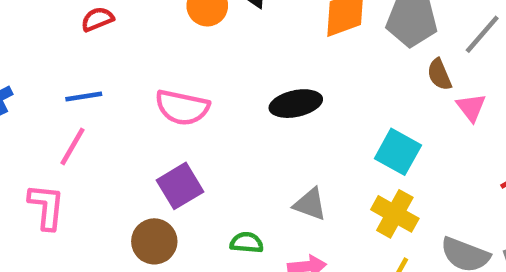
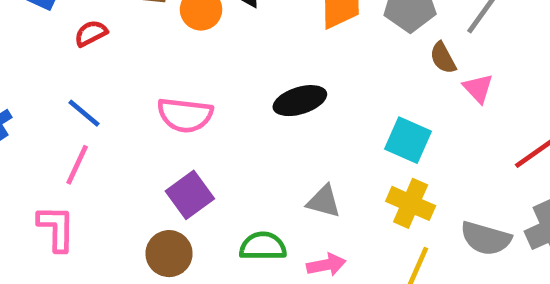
blue line: (84, 97) -> (84, 113), turned 54
green semicircle: (247, 243) -> (263, 246), size x1.4

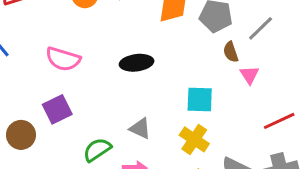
cyan square: (408, 140) -> (200, 99), turned -32
green semicircle: (263, 246) -> (97, 150), turned -44
brown circle: (169, 254) -> (21, 135), moved

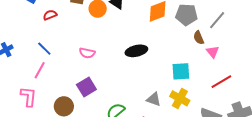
pink semicircle: (63, 59) -> (87, 53), size x0.7
red line: (279, 121) -> (221, 82), moved
gray triangle: (140, 128) -> (154, 99), moved

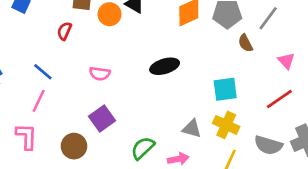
red semicircle: (50, 15) -> (64, 31), moved, turned -40
pink triangle: (213, 52) -> (286, 61), moved

